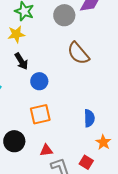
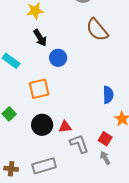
orange square: (40, 114) -> (39, 89), moved
black circle: (14, 141) -> (42, 125), moved

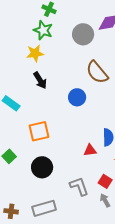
blue circle: (58, 58) -> (77, 97), moved
red triangle: (65, 127) -> (90, 150), moved

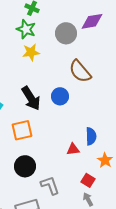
yellow star: (35, 53) -> (31, 52), moved
black arrow: (40, 80) -> (31, 98), moved, size x1.4
gray L-shape: (79, 186) -> (50, 185), moved

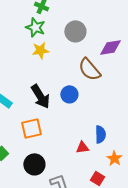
purple diamond: (92, 21) -> (110, 47), moved

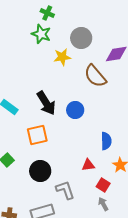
yellow star: (40, 50) -> (62, 57), moved
blue circle: (69, 94) -> (75, 110), moved
red triangle: (82, 147) -> (88, 165), moved

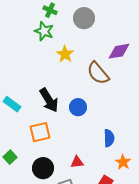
gray circle: (81, 38) -> (84, 18), moved
yellow star: (62, 57) -> (65, 54), turned -30
red triangle: (88, 165) -> (77, 162), moved

